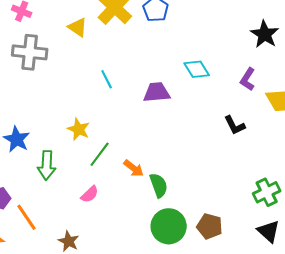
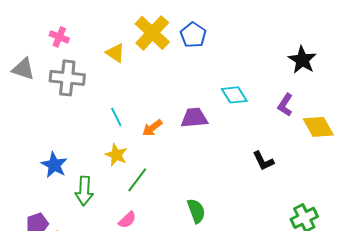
cyan line: (107, 79) -> (116, 117), moved
black L-shape: (235, 125) -> (263, 161), moved
orange arrow: (134, 168) -> (152, 128), moved, turned 105

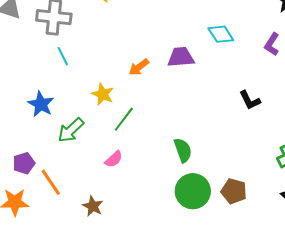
cyan line: (116, 117) -> (63, 56), moved
green arrow: (84, 191) -> (71, 130), turned 44

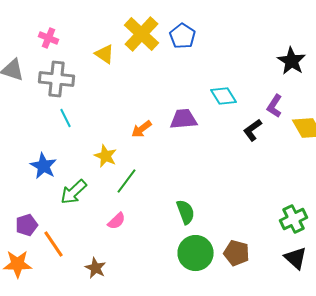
black L-shape: (250, 100) -> (252, 130), moved, turned 80

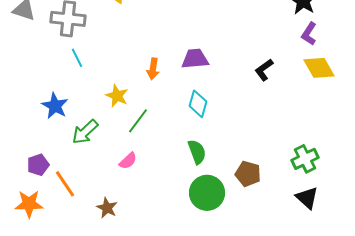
cyan diamond: (224, 96) -> (198, 104), moved, turned 48
purple L-shape: (274, 106) -> (309, 34), moved
orange arrow: (142, 129) -> (153, 69), turned -45
brown pentagon: (236, 253) -> (248, 174), moved

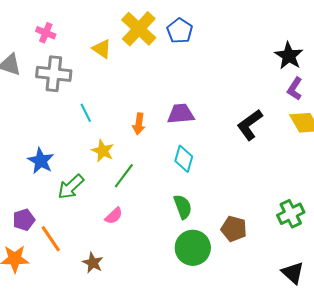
cyan line: (77, 58) -> (86, 113), moved
black L-shape: (264, 70) -> (250, 125), size x1.4
black triangle: (307, 198) -> (293, 273), moved

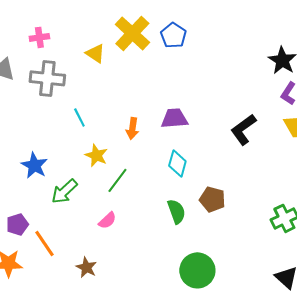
pink cross: (46, 33) -> (39, 37), turned -30
brown pentagon: (234, 229) -> (212, 199), moved
green circle: (193, 248) -> (197, 270), moved

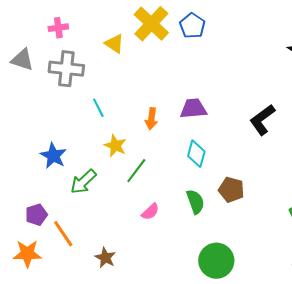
pink semicircle: (107, 220) -> (150, 212), moved

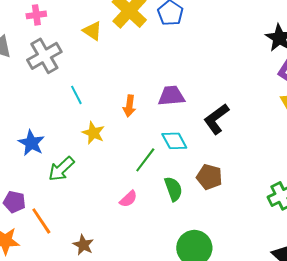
gray cross: (66, 69) -> (44, 56), turned -36
black L-shape: (262, 120) -> (216, 119), moved
cyan diamond: (196, 154) -> (174, 141), turned -44
green line: (136, 171) -> (145, 160), moved
purple pentagon: (36, 215) -> (14, 202), turned 30

